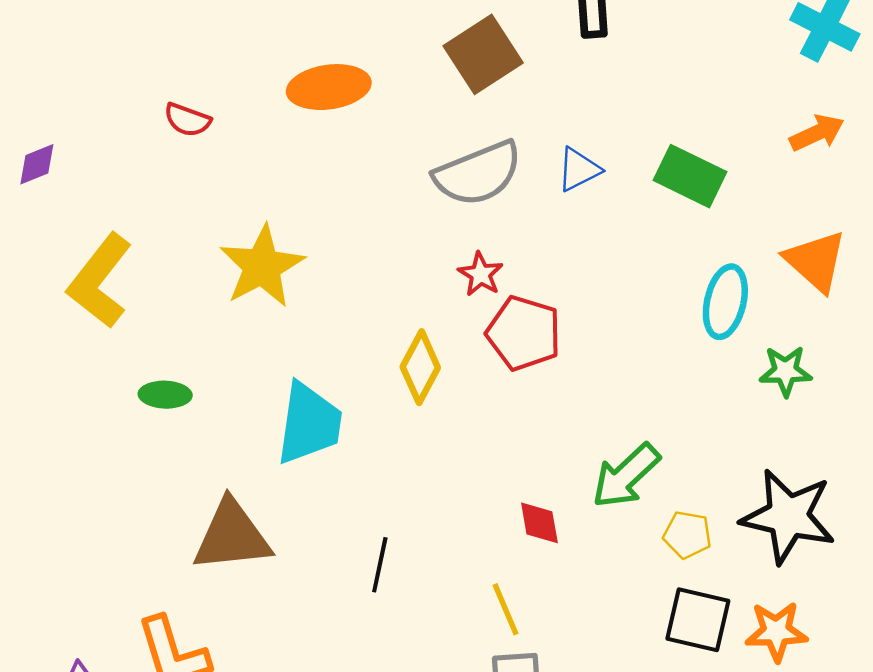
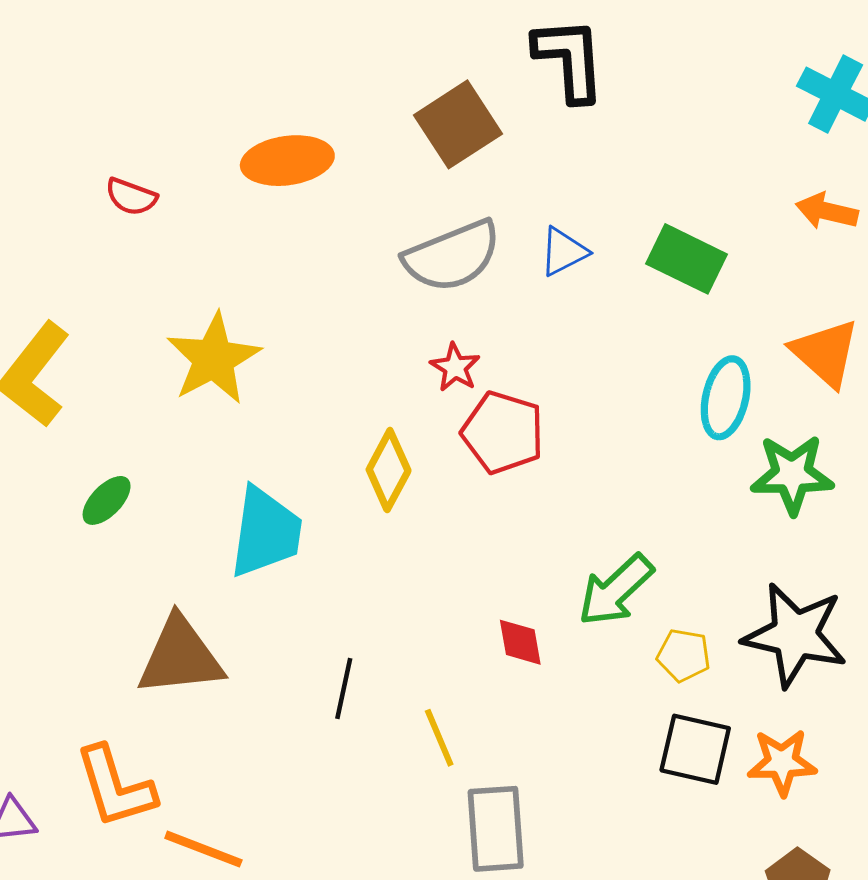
orange arrow: (817, 133) -> (827, 211), turned -142
green star: (786, 371) -> (792, 474), size x1.4
green ellipse: (165, 395) -> (107, 500), turned -48
yellow line: (505, 609) -> (439, 738), moved

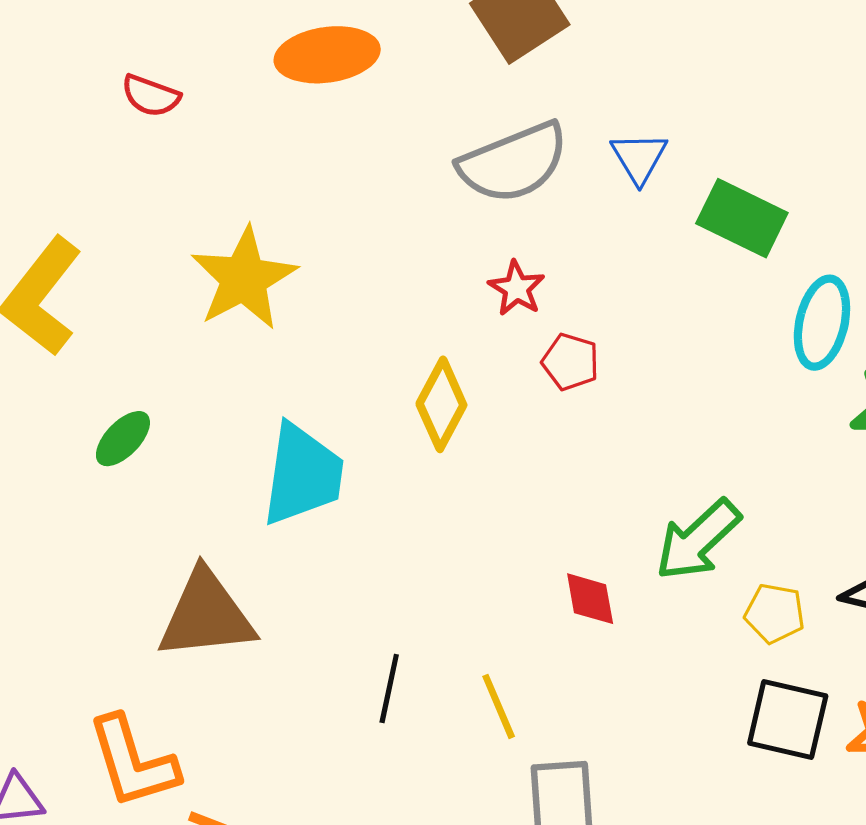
blue triangle: (564, 252) -> (639, 158), turned -34
green rectangle: (687, 259) -> (742, 218), moved
red pentagon: (503, 432) -> (570, 362), size x0.6
black line: (344, 688) -> (389, 688), moved

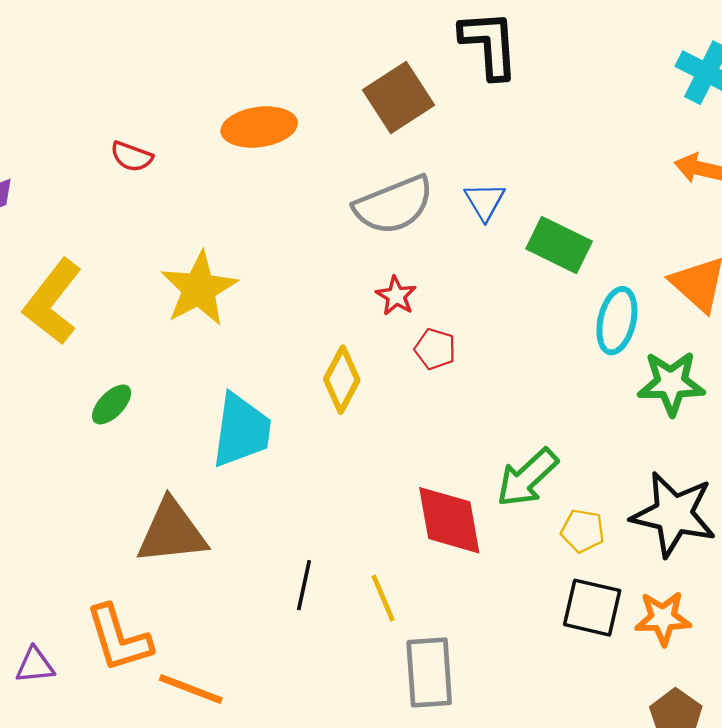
red diamond: (590, 599) -> (449, 520), size x1.8

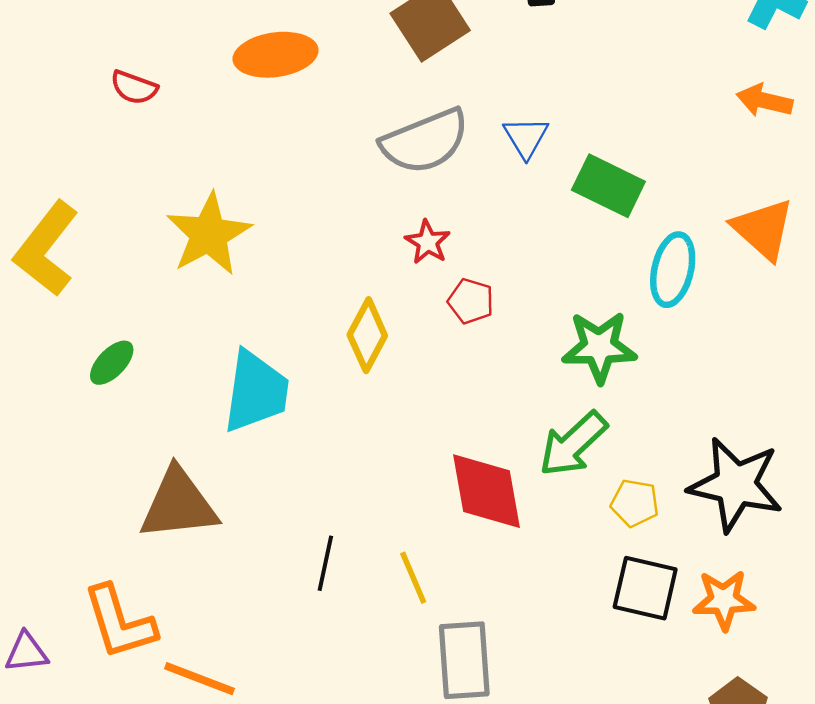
green star: (671, 383) -> (599, 347), moved

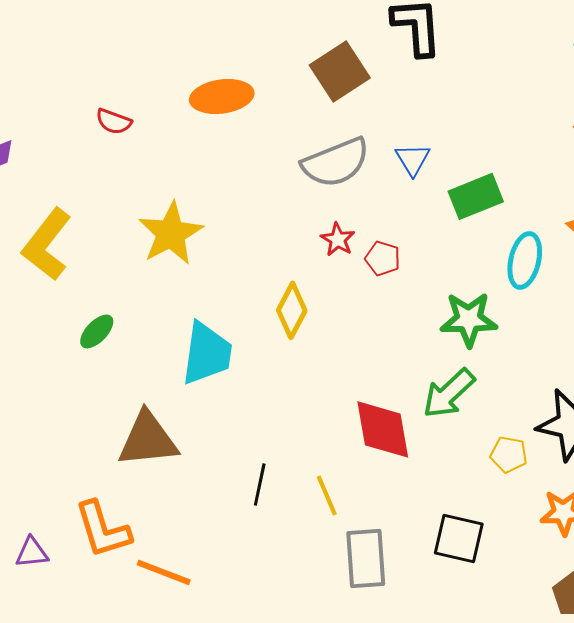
green rectangle: (608, 186) -> (476, 196), turned -48
red pentagon: (471, 301) -> (383, 258), moved
yellow pentagon: (635, 503) -> (509, 454), moved
black square: (645, 588) -> (459, 538), moved

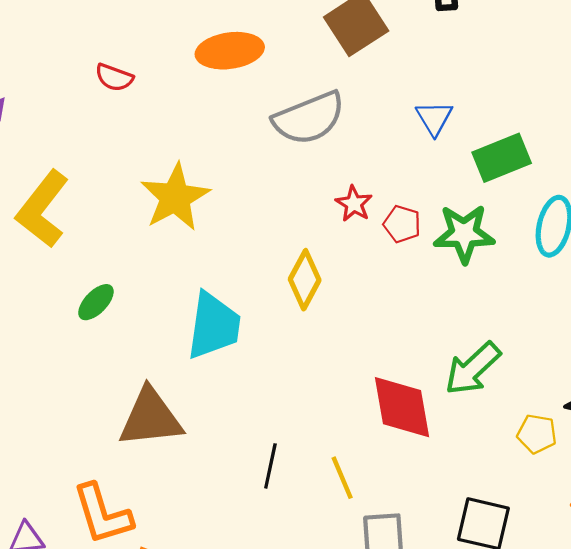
gray semicircle: (336, 162) -> (309, 118), moved
green star: (469, 319) -> (464, 234), moved

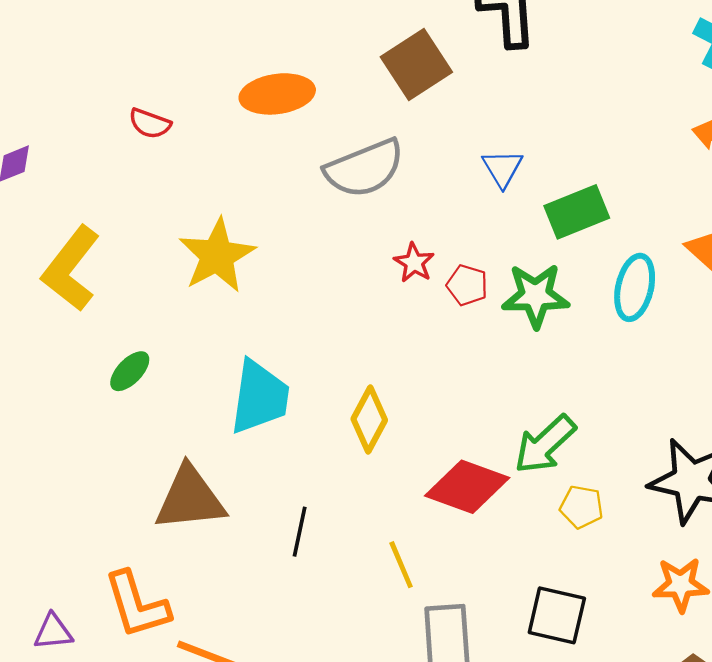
yellow diamond: (305, 280) -> (369, 420), moved
red diamond: (402, 407) -> (467, 487), turned -60
yellow pentagon: (537, 434) -> (582, 507), moved
black line: (270, 466) -> (300, 532), moved

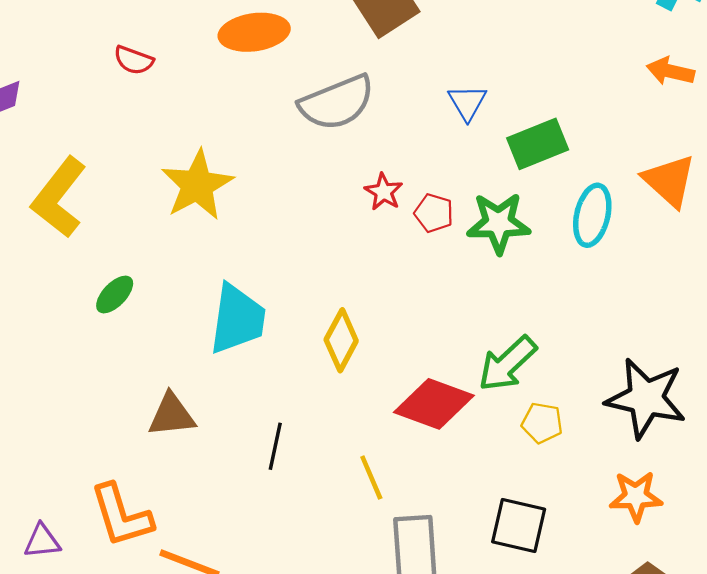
brown triangle: (190, 499) -> (172, 415), size x0.7

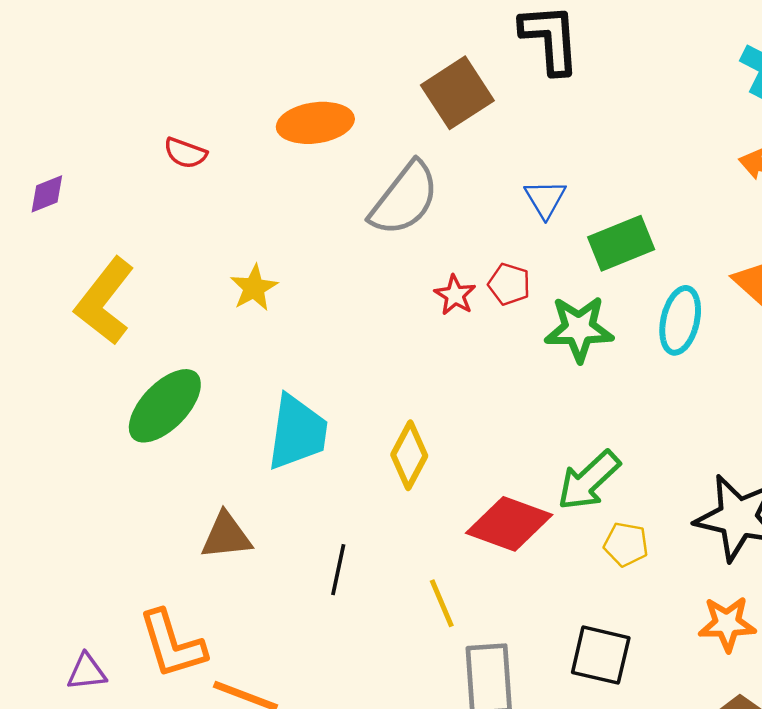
gray semicircle: (337, 103) -> (404, 199), turned -30
yellow star: (197, 185) -> (254, 288), size x0.6
red pentagon: (434, 213) -> (509, 284), moved
green ellipse: (115, 294) -> (165, 406), size x1.8

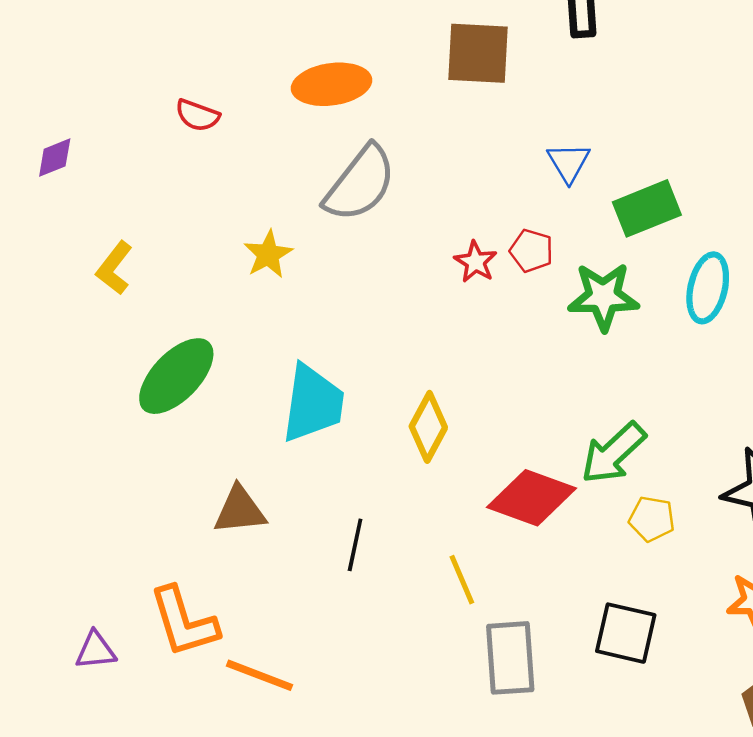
brown square: (457, 93) -> (478, 53), turned 36
gray semicircle: (404, 199) -> (360, 184), moved
yellow L-shape: (105, 301) -> (114, 268), size x0.6

